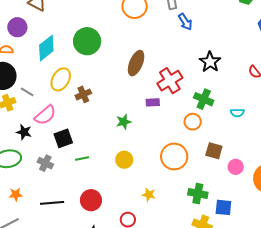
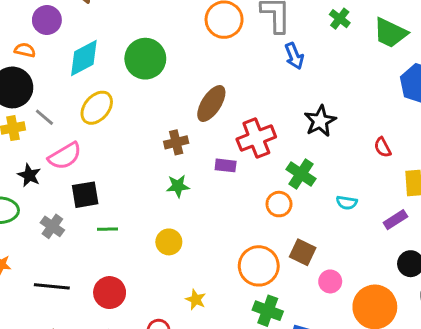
brown cross: (83, 94) -> (176, 142), moved
orange circle: (174, 157) -> (259, 266), moved

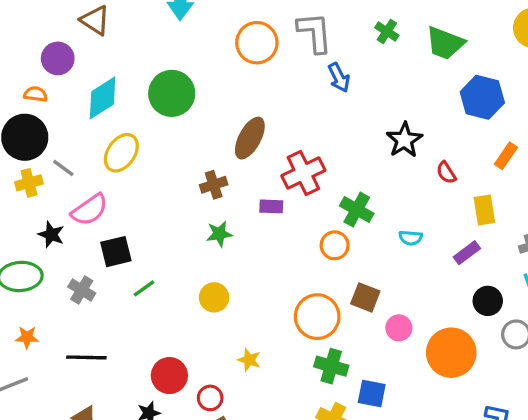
black star: (320, 121) -> (404, 140), moved
green line: (108, 229) -> (144, 288), turned -30
red circle: (110, 293) -> (169, 376), moved

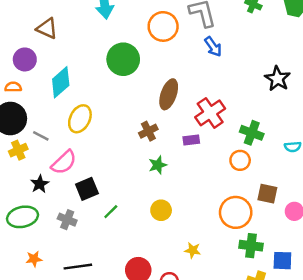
blue arrow: (339, 78) -> (213, 47), moved
green circle: (172, 93) -> (123, 59), moved
black star: (51, 234) -> (40, 184), turned 30

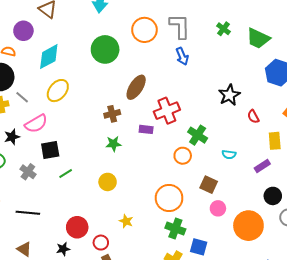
brown square: (267, 194) -> (209, 185), moved

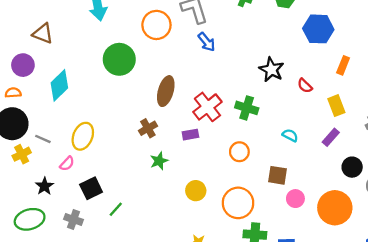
yellow ellipse: (58, 91) -> (83, 136), moved
pink semicircle: (36, 124) -> (67, 164), size x0.6
green cross: (198, 135) -> (247, 108), moved
cyan semicircle: (229, 154) -> (290, 135), turned -144
yellow circle: (108, 182) -> (196, 191), moved

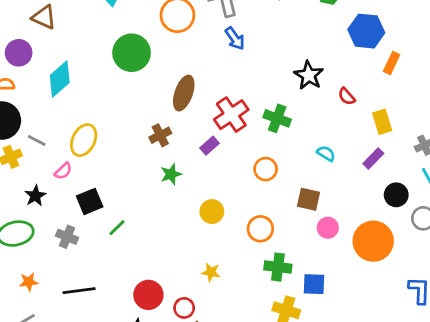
orange rectangle: (343, 65) -> (392, 63), moved
purple rectangle: (190, 135) -> (210, 146), turned -35
orange circle: (238, 203) -> (260, 229), size x0.7

